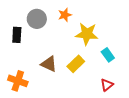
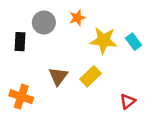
cyan rectangle: (108, 55) -> (133, 42), moved
brown triangle: (49, 64) -> (58, 76), turned 42

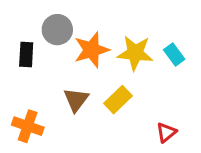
orange star: (77, 18) -> (92, 50), moved, size x1.6

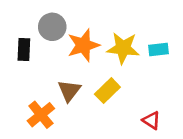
cyan rectangle: (174, 55) -> (158, 49), turned -60
orange cross: (28, 126) -> (41, 115), moved, turned 32
red triangle: (166, 132) -> (151, 120), turned -48

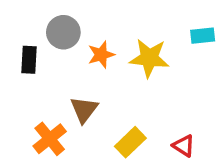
orange star: (83, 45) -> (101, 55), size x0.7
cyan rectangle: (158, 49) -> (203, 36), moved
yellow rectangle: (107, 91) -> (130, 142), moved

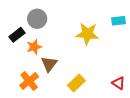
orange star: (101, 55) -> (34, 47), moved
black rectangle: (29, 60) -> (17, 35), turned 49
red triangle: (184, 146) -> (119, 83), moved

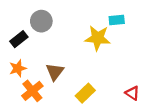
cyan rectangle: (119, 21) -> (117, 20), moved
orange star: (34, 47) -> (18, 68), moved

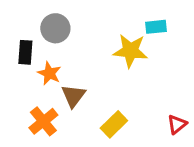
black rectangle: (19, 39) -> (25, 52), turned -48
orange star: (18, 68) -> (49, 73), moved, turned -30
red triangle: (132, 93) -> (177, 124), turned 48

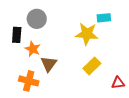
orange cross: (43, 121) -> (29, 81), turned -36
yellow rectangle: (114, 124) -> (92, 66), moved
red triangle: (177, 124) -> (118, 83), turned 32

